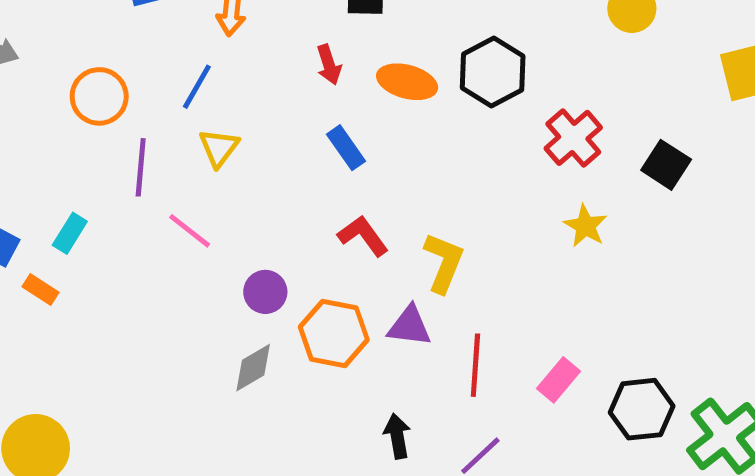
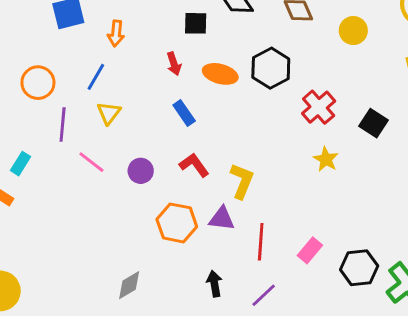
purple circle: (265, 292) -> (141, 171), moved
gray diamond: (253, 368) -> (129, 285), moved

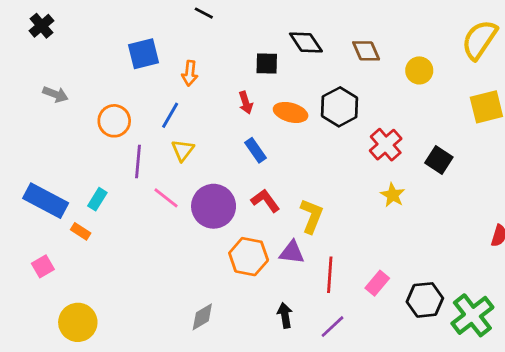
purple circle: (141, 171) -> (214, 206), size x1.8

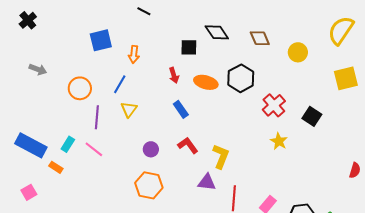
pink line: (166, 198) -> (94, 149), moved
purple circle: (214, 206) -> (151, 149), size x0.5
orange hexagon: (249, 257) -> (149, 185), moved

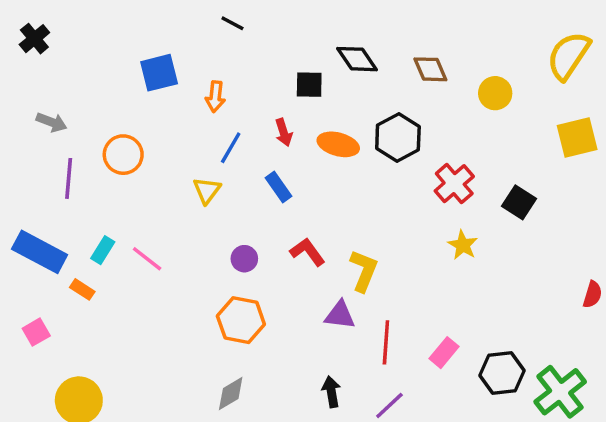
blue line: (120, 84) -> (231, 148), moved
blue rectangle: (181, 109) -> (278, 187), moved
purple line: (97, 117) -> (69, 178), moved

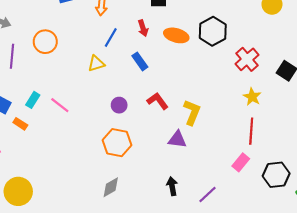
yellow triangle: (207, 190) -> (96, 63), turned 36
red line: (386, 342) -> (251, 131), moved

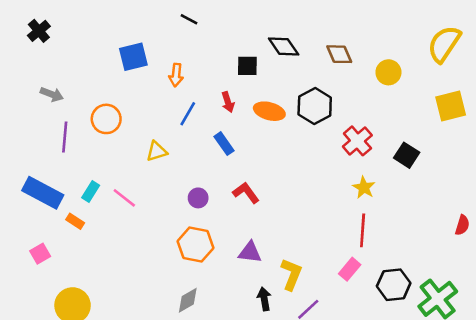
yellow triangle: (96, 63) -> (157, 151), moved
yellow L-shape: (192, 112) -> (291, 274), moved
purple triangle: (177, 139) -> (250, 252), moved

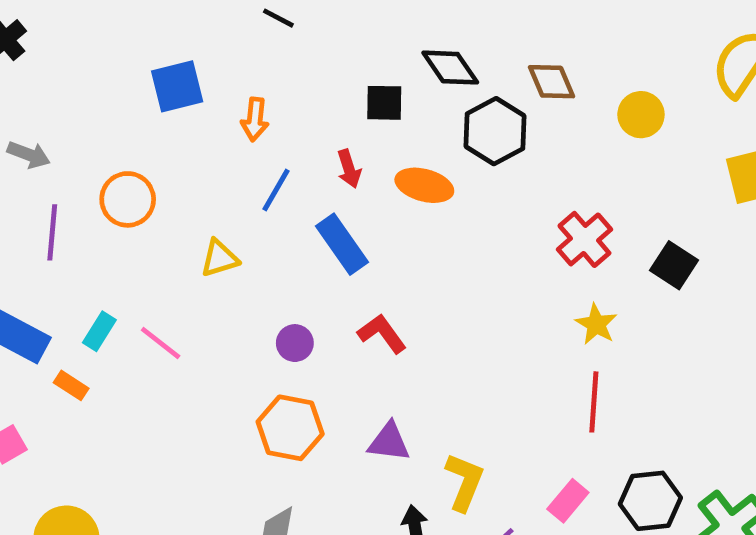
black hexagon: (315, 106) -> (495, 131), moved
blue rectangle: (224, 144) -> (342, 244), size x1.4
pink rectangle: (350, 269) -> (568, 501), moved

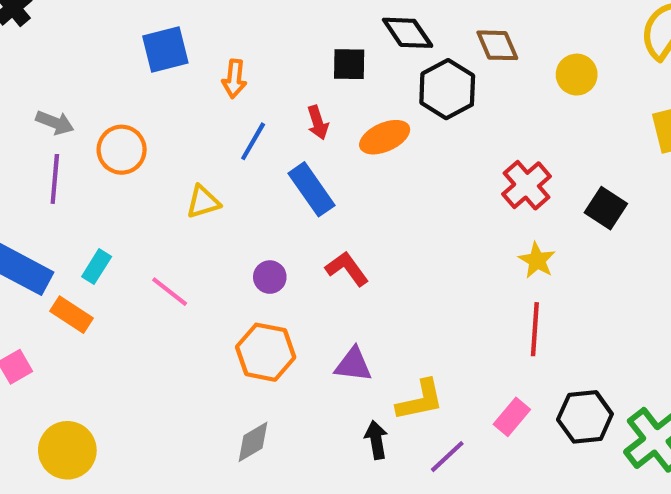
gray arrow: (29, 155) -> (55, 123), moved
orange ellipse: (424, 185) -> (385, 137), turned -39
pink line: (161, 343) -> (170, 292), moved
orange rectangle: (71, 385) -> (71, 315), size x1.4
yellow L-shape: (464, 482) -> (420, 400), turned 56

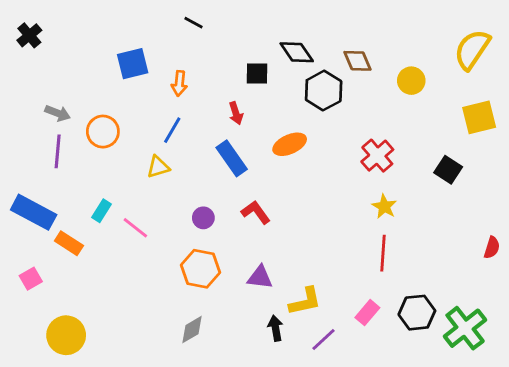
orange ellipse: (385, 137) -> (290, 144), moved
blue line: (253, 141) -> (172, 130), moved
black square: (606, 208) -> (448, 170), moved
cyan rectangle: (97, 267) -> (101, 211), moved

